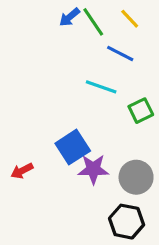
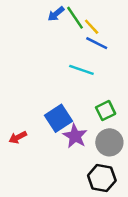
yellow line: (130, 19) -> (92, 27), moved
green square: (141, 111) -> (106, 111), moved
purple star: (93, 169) -> (75, 136), turned 30

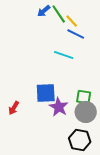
green square: (106, 111) -> (84, 97), moved, turned 35
blue square: (59, 118) -> (46, 93), turned 30
red arrow: (18, 137) -> (14, 108), turned -32

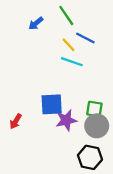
blue arrow: (44, 11) -> (36, 23), moved
yellow line: (72, 21) -> (69, 45), moved
purple star: (59, 107) -> (66, 120), turned 30

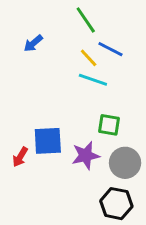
blue arrow: (36, 23) -> (33, 43), moved
blue square: (52, 104) -> (48, 141), moved
green square: (94, 109) -> (109, 125), moved

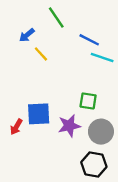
green line: (86, 20) -> (56, 17), moved
yellow line: (89, 58) -> (41, 54), moved
cyan line: (93, 80) -> (102, 57), moved

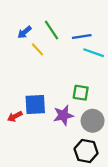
green line: (56, 17) -> (52, 30), moved
blue line: (89, 40) -> (82, 37), turned -36
red arrow: (16, 127) -> (15, 116), turned 32

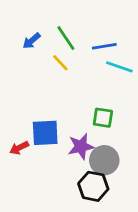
yellow line: (37, 49) -> (60, 63), moved
gray circle: (93, 121) -> (104, 160), moved
black hexagon: (86, 151) -> (93, 186), moved

